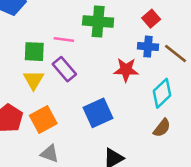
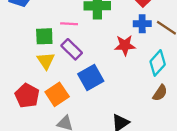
blue square: (98, 113) -> (91, 78), moved

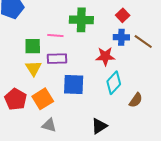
purple rectangle: (72, 49) -> (57, 59), turned -48
cyan diamond: (158, 63) -> (114, 83), moved
blue square: (91, 78) -> (74, 85), turned 30

